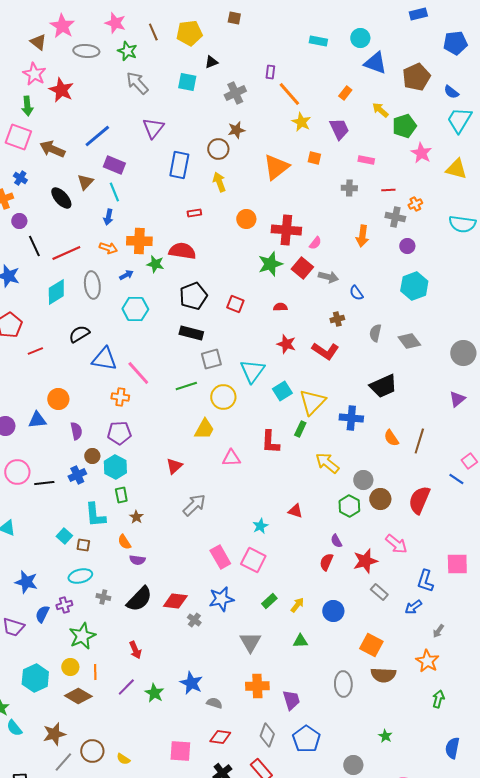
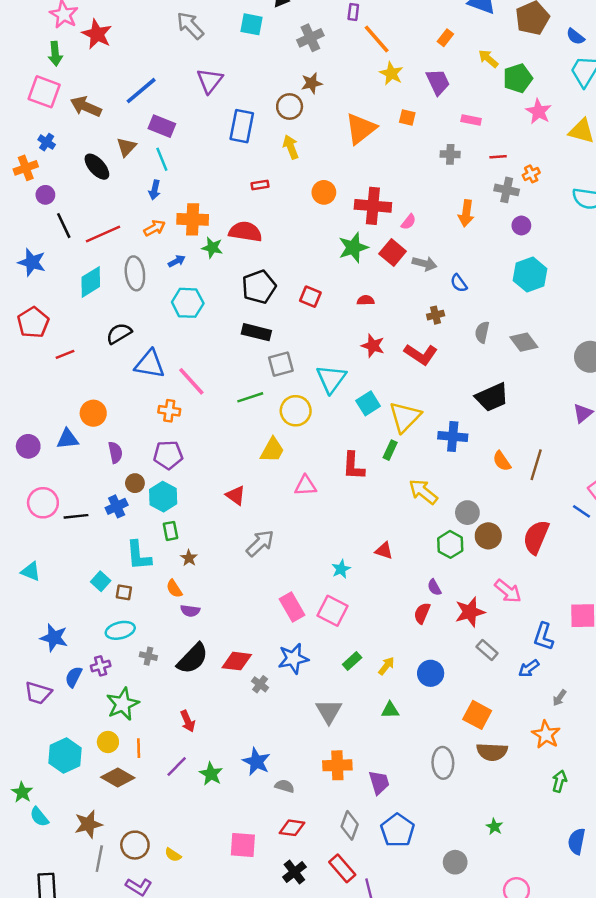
orange arrow: (108, 248) -> (155, 228), turned -48
red triangle: (174, 466) -> (236, 495), turned -42
gray line: (63, 762) -> (99, 859), turned -30

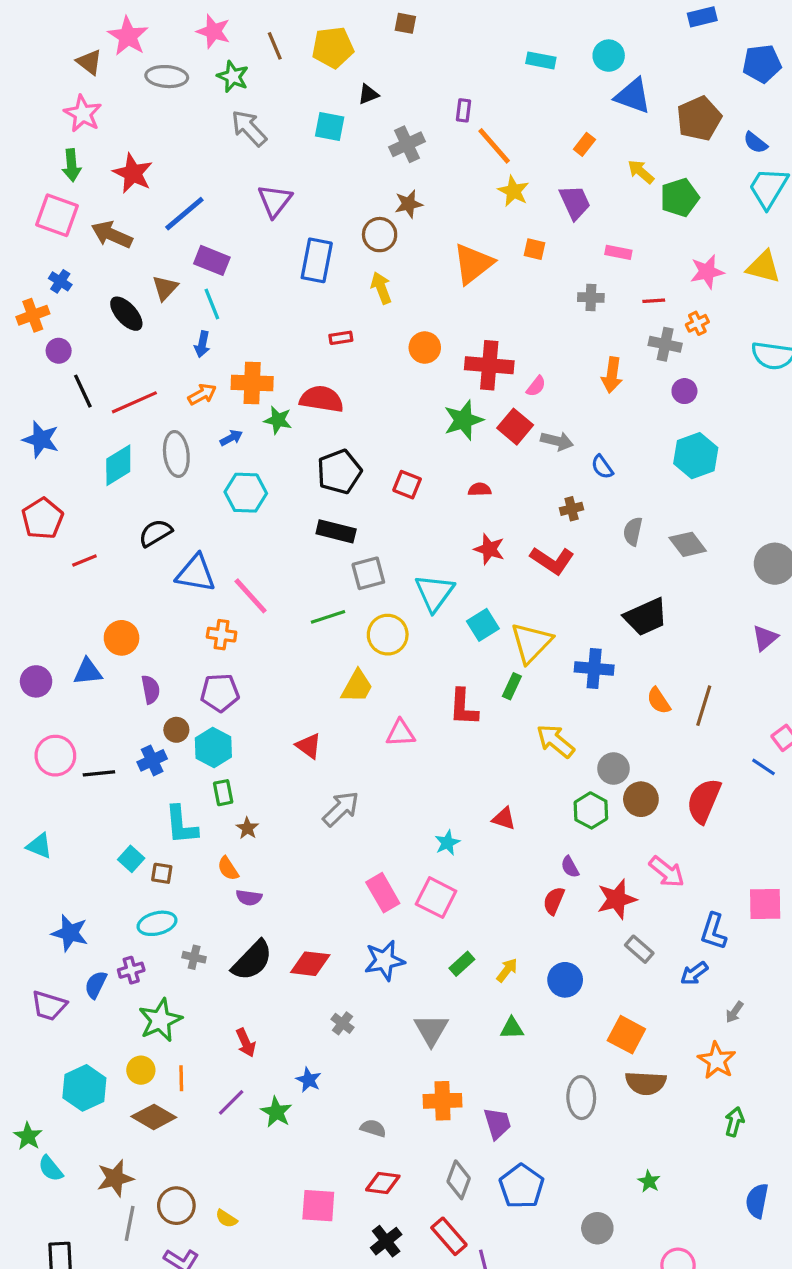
red star: (97, 34) -> (133, 173), moved
pink star: (539, 111) -> (707, 272), moved, turned 30
gray cross: (260, 684) -> (342, 1023), moved
blue star: (256, 762) -> (309, 1080), moved, size x0.7

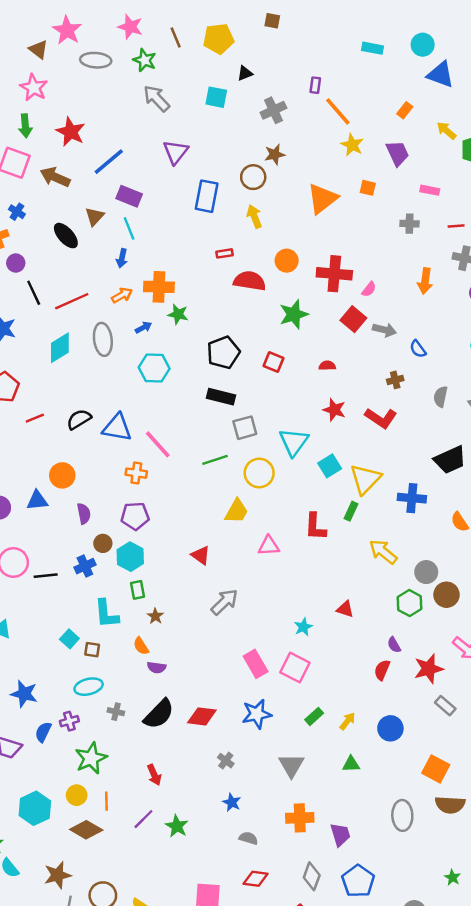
red semicircle: (322, 399) -> (250, 281), moved
green star: (463, 420) -> (294, 314), moved
black semicircle: (155, 533) -> (79, 419), moved
blue star: (309, 1080) -> (232, 802), moved

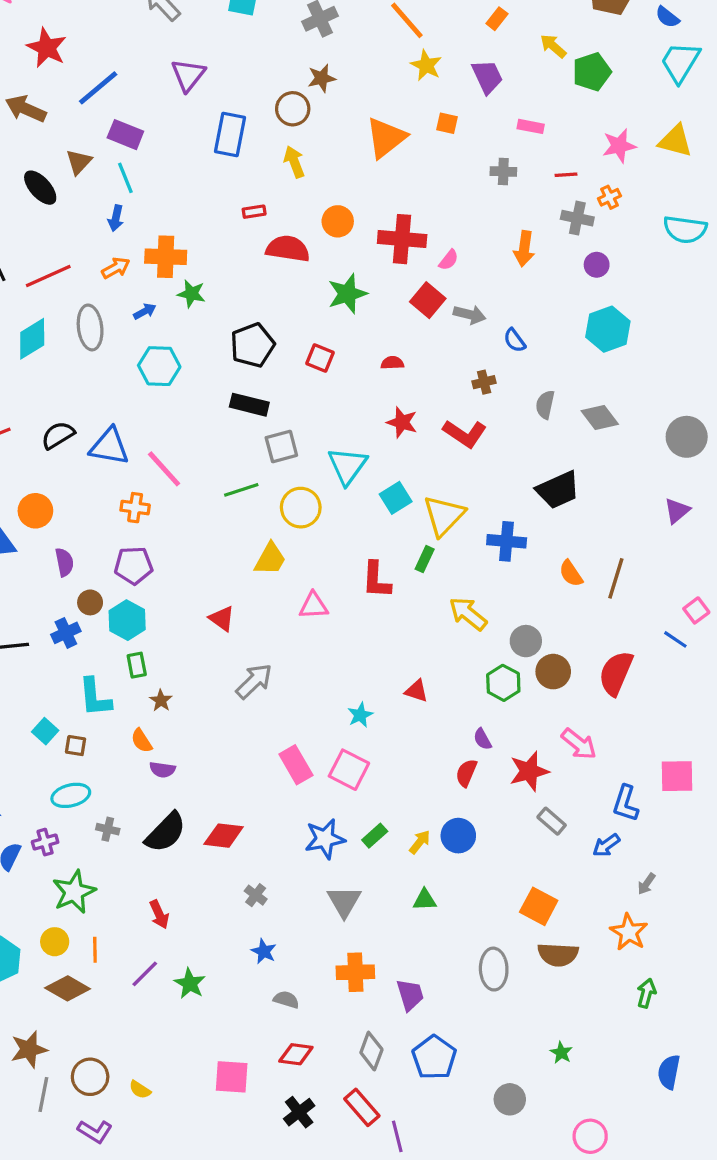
blue star: (257, 714) -> (325, 839), moved
blue circle: (390, 728) -> (458, 836), moved

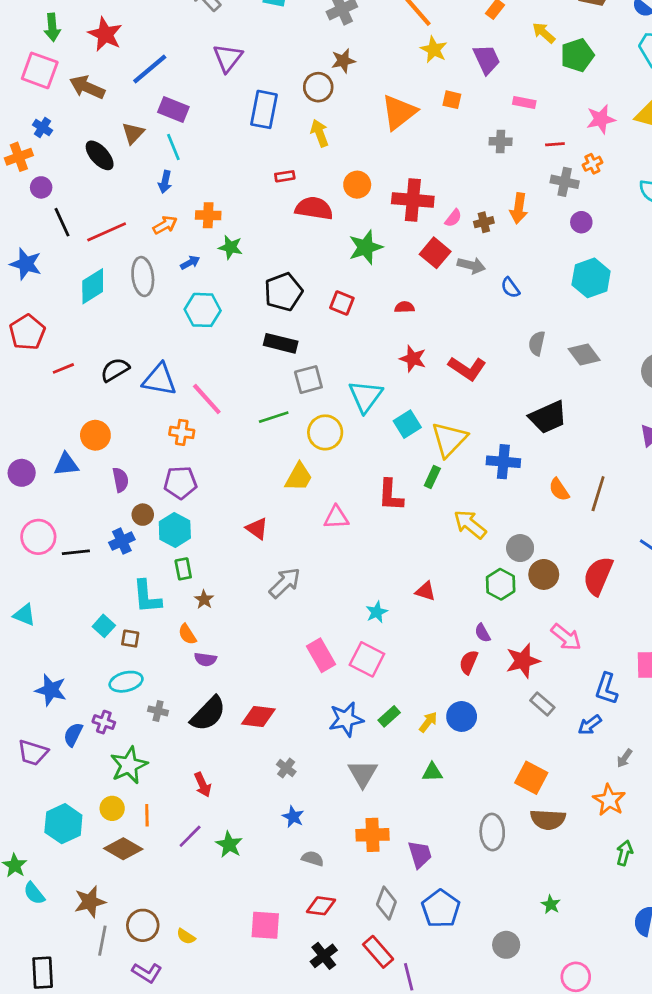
orange cross: (166, 257) -> (208, 215), size x0.7
brown cross: (484, 382) -> (484, 222), moved
purple cross: (45, 842) -> (104, 722), turned 35

